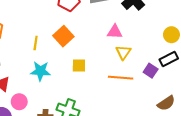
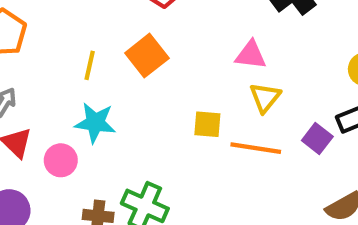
yellow square: (79, 66) -> (207, 124), moved
pink circle: (19, 102) -> (61, 160), moved

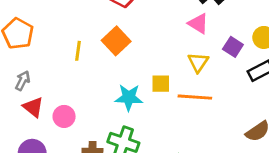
pink triangle: (251, 55) -> (198, 23), moved, turned 30
cyan star: (95, 123) -> (129, 97), moved
purple square: (317, 138) -> (233, 47), moved

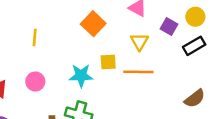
orange square: (116, 41) -> (93, 24), moved
pink circle: (64, 116) -> (35, 82), moved

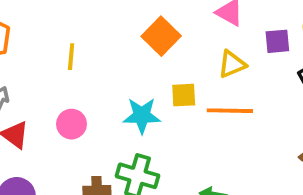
purple square: (169, 26) -> (277, 41), turned -35
yellow triangle: (140, 42) -> (232, 64), turned 36

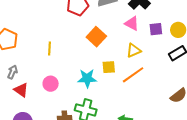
purple square: (277, 41) -> (156, 29), moved
orange line: (230, 111) -> (133, 75), turned -35

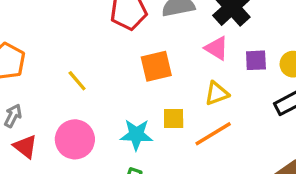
orange square: (96, 37) -> (156, 66), turned 30
yellow line: (49, 48) -> (77, 81), turned -48
pink circle: (51, 84) -> (75, 139), size x1.5

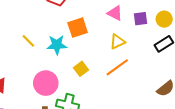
yellow square: (174, 118) -> (81, 69), moved, turned -32
cyan star: (136, 135) -> (57, 45), moved
pink circle: (75, 139) -> (46, 83), moved

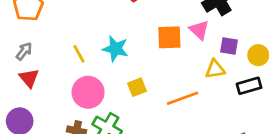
orange square: (78, 28) -> (169, 37), moved
yellow line: (28, 41) -> (79, 54), moved
yellow triangle: (117, 42) -> (215, 69), moved

